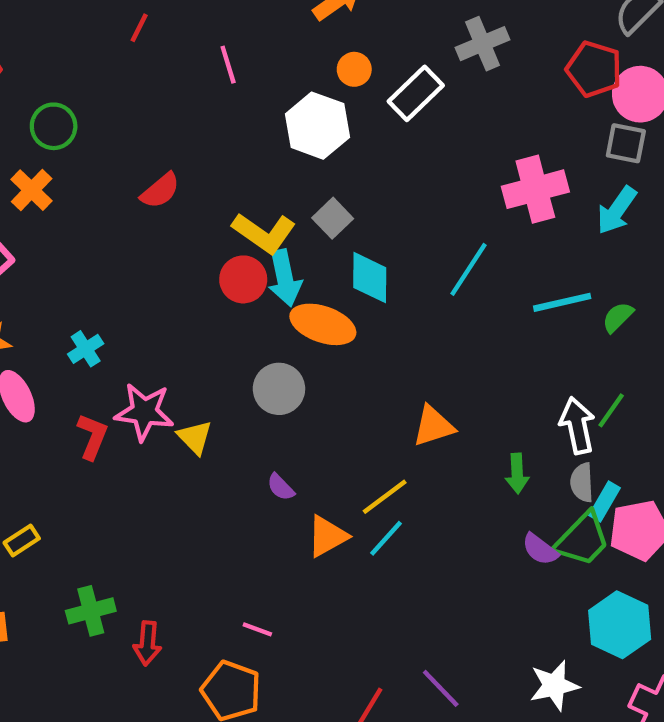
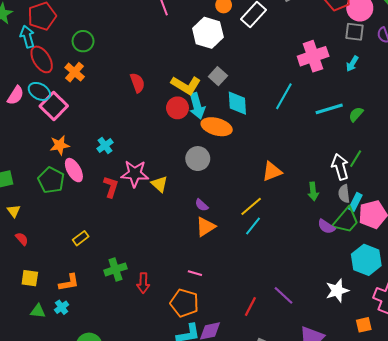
red semicircle: (160, 191) -> (137, 83), moved, turned -66
cyan arrow: (617, 210) -> (352, 64), size x0.7
orange triangle: (327, 536) -> (206, 227), moved

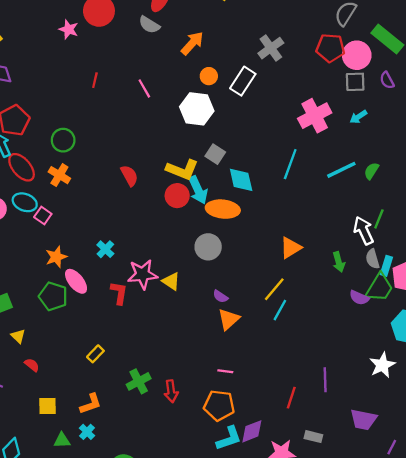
cyan arrow: (352, 64) -> (358, 117), turned 35
pink square: (54, 106) -> (43, 215), size x0.6
purple line: (283, 295) -> (325, 380), turned 55

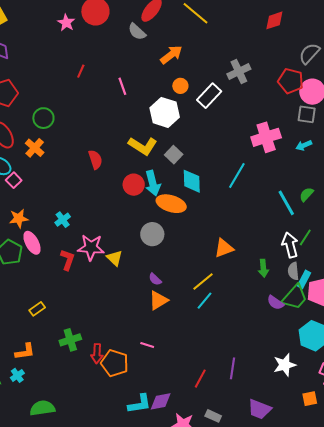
yellow L-shape: (182, 170) -> (143, 146), moved
cyan line: (341, 170) -> (286, 203), moved, turned 76
orange pentagon: (219, 405) -> (115, 363), moved

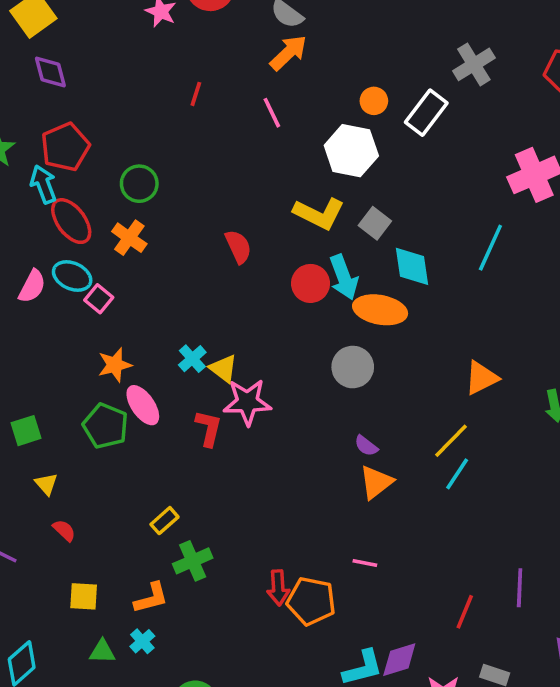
orange arrow: (171, 55) -> (288, 53), moved
yellow triangle: (115, 258) -> (223, 369), moved
green cross: (70, 340) -> (193, 561), moved

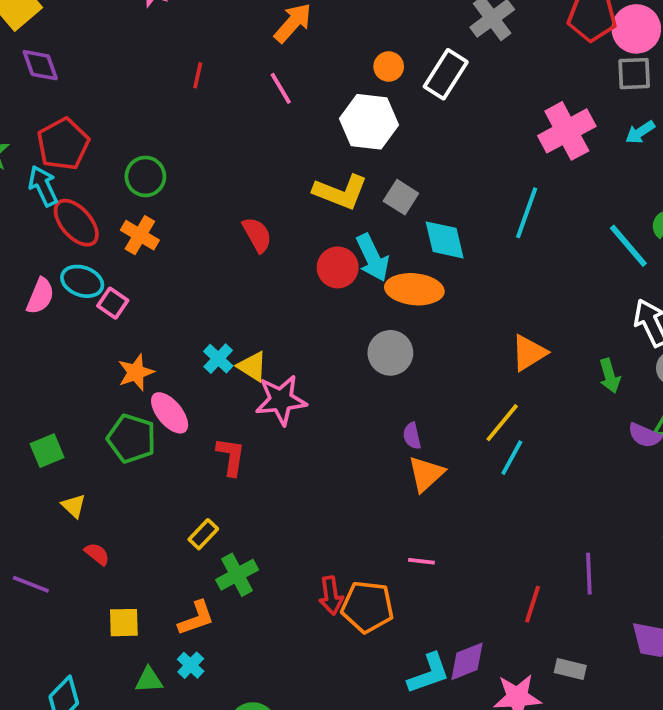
red L-shape: (209, 428) -> (231, 457), moved
purple semicircle: (366, 446) -> (412, 436), turned 45

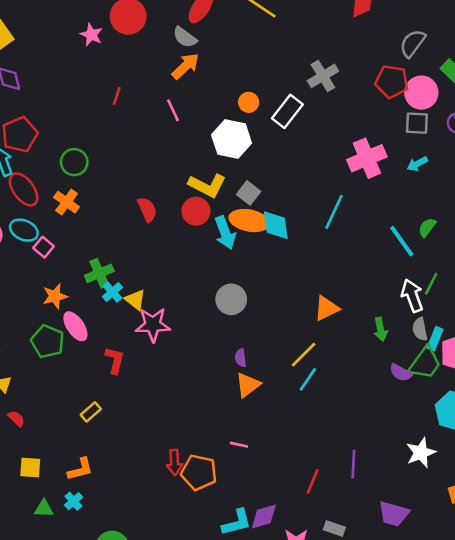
red circle: (338, 267) -> (196, 211), moved
orange ellipse: (414, 289) -> (249, 221), moved
green cross: (237, 575) -> (99, 273), moved

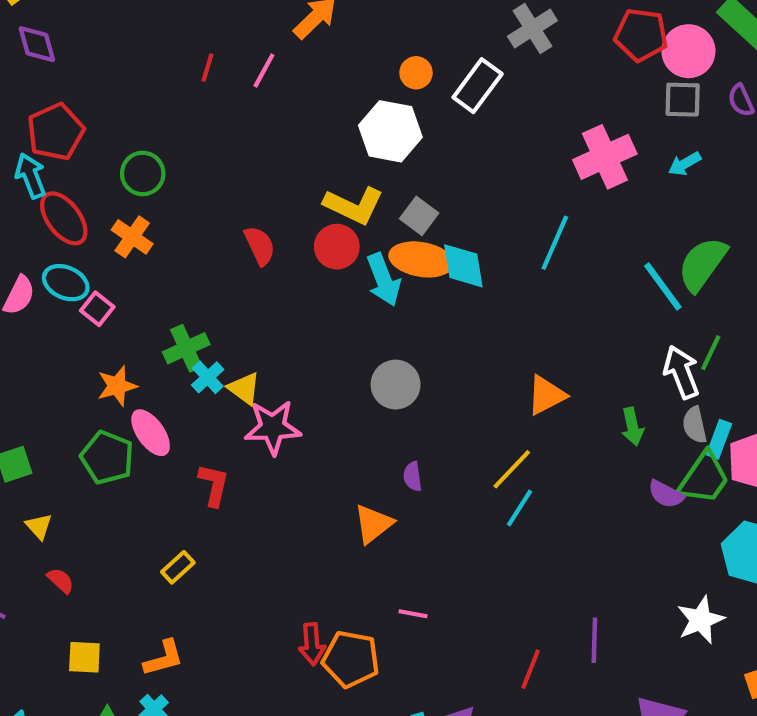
pink line: (173, 110) -> (264, 70), moved, turned 55
green semicircle: (427, 227) -> (702, 264), size x1.8
orange triangle: (248, 385) -> (373, 524), moved

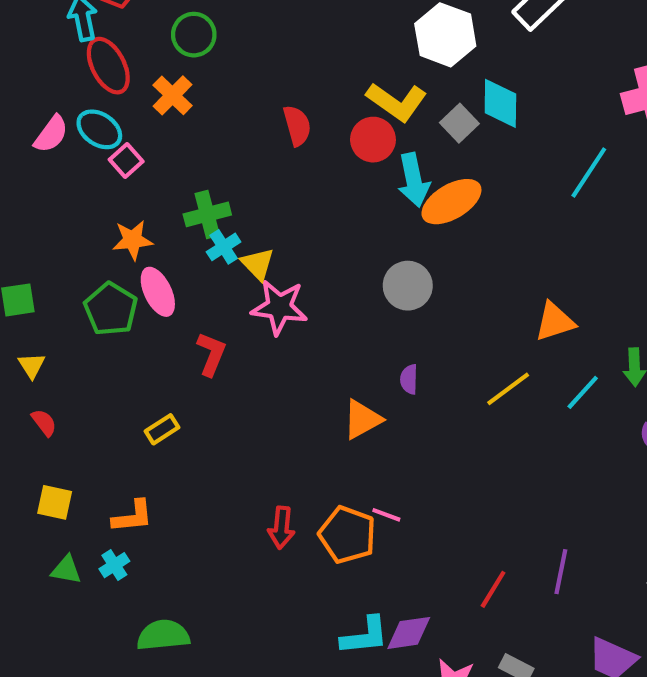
orange ellipse: (421, 259) -> (451, 202), moved, turned -50
cyan diamond: (463, 266) -> (500, 103), moved
cyan line: (520, 508) -> (583, 392), moved
orange pentagon: (351, 659) -> (347, 535), moved

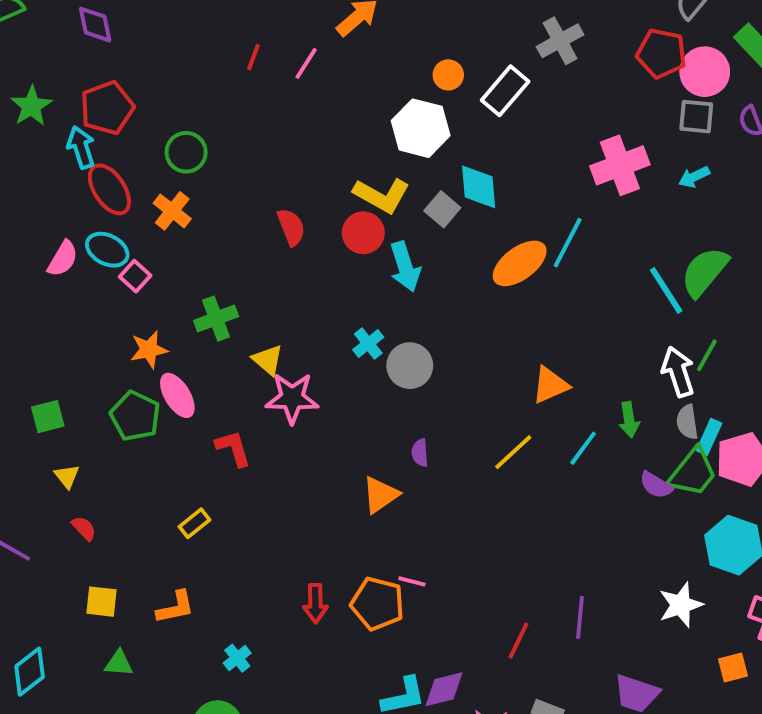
orange ellipse: (451, 202) -> (520, 263), moved
cyan cross: (224, 247) -> (368, 343), moved
red L-shape: (211, 354) -> (233, 448), turned -33
cyan cross: (114, 565) -> (237, 658), moved

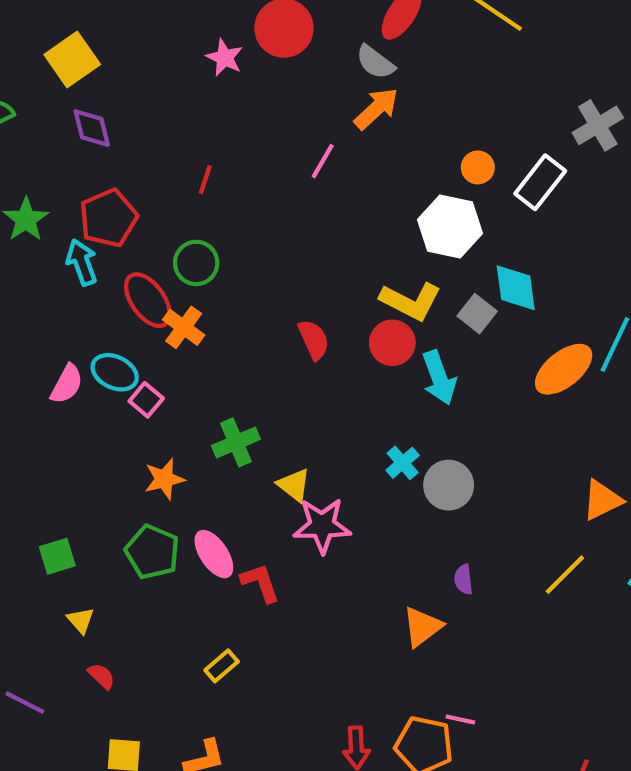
red line: (253, 57) -> (205, 180), moved
red ellipse: (109, 189) -> (148, 300), moved
pink ellipse: (177, 395) -> (214, 554), moved

